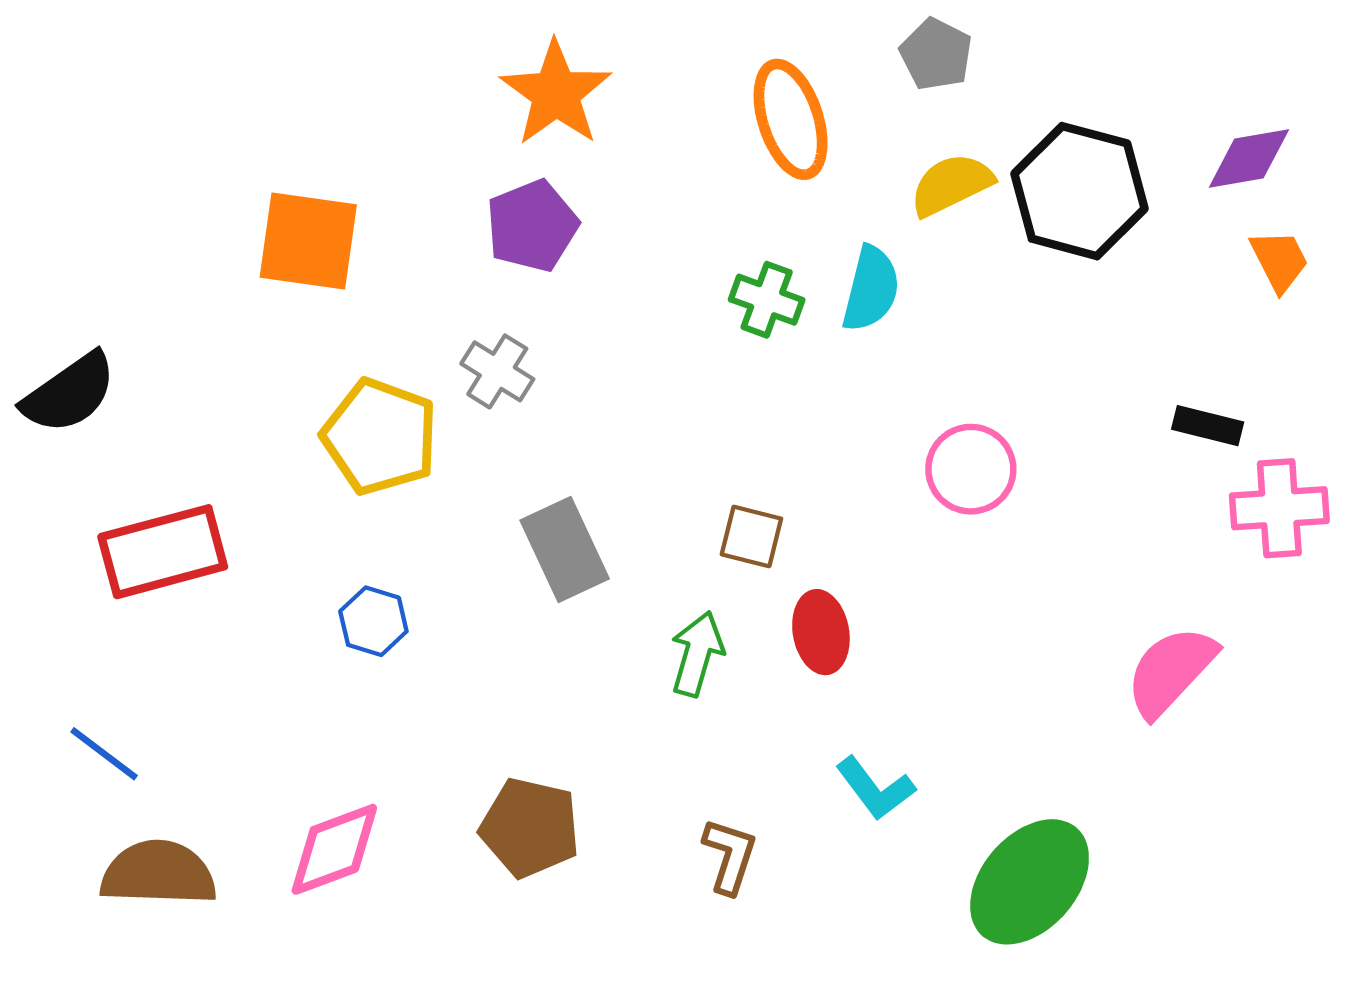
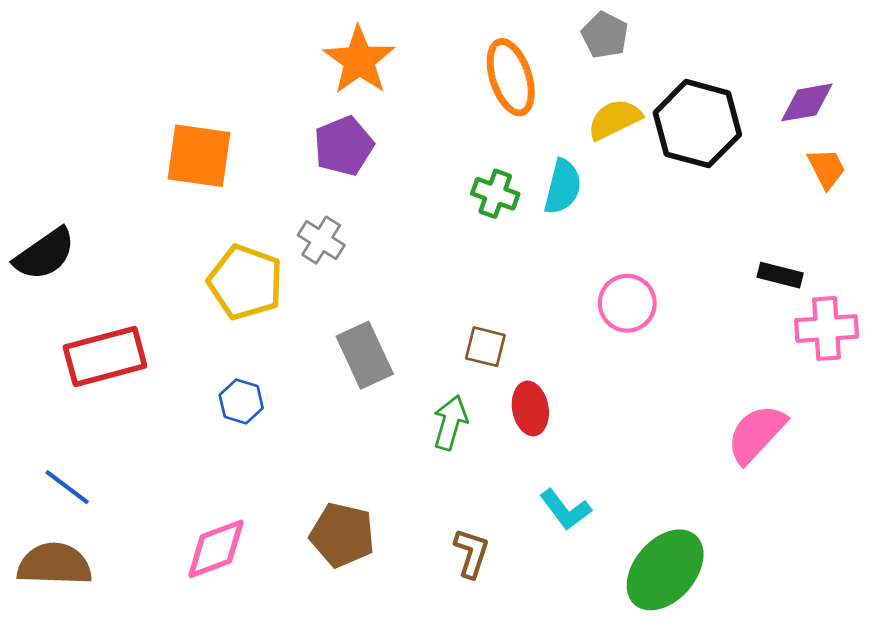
brown semicircle: (158, 873) -> (54, 564), moved

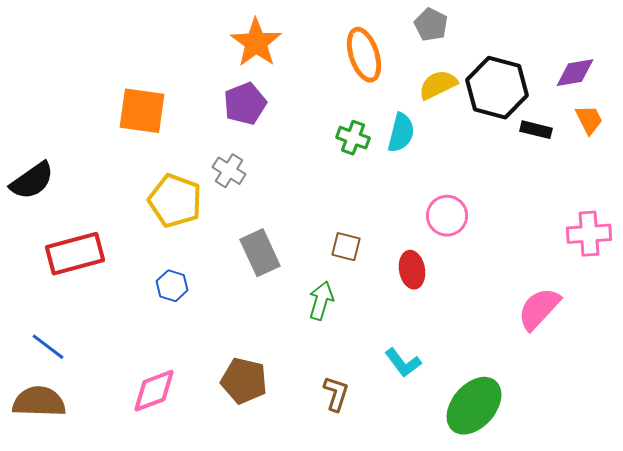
black rectangle: (780, 275) -> (536, 130), moved
red ellipse: (530, 408) -> (412, 270), moved

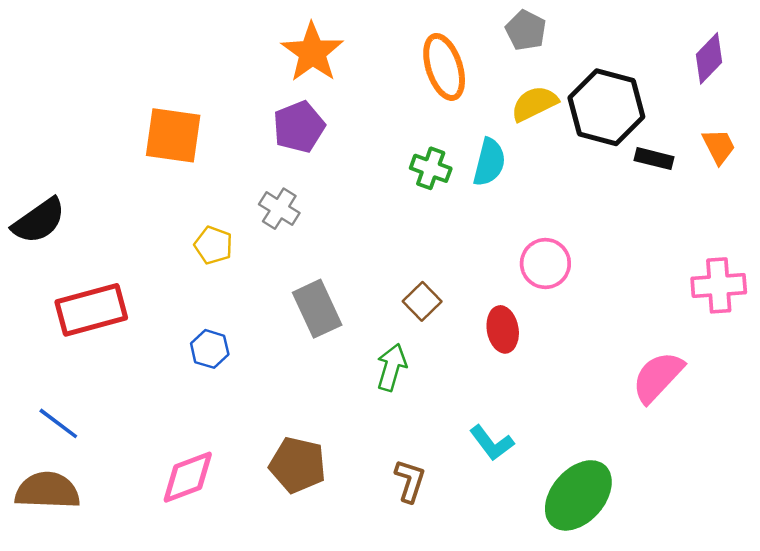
purple diamond: (575, 73) -> (709, 58), moved, turned -36
yellow pentagon: (175, 201) -> (213, 245), size x0.6
brown square: (346, 247) -> (422, 301), turned 32

